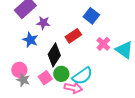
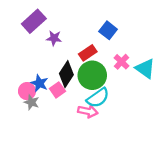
blue star: (30, 40) -> (39, 83), moved
green circle: (61, 74) -> (92, 75), moved, size x1.6
pink square: (45, 78) -> (57, 90), moved

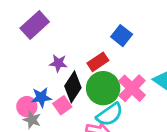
purple star: (54, 38) -> (58, 63), moved
pink cross: (122, 62) -> (132, 88), moved, size x1.5
blue star: (39, 83) -> (41, 97), turned -30

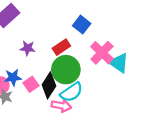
black diamond: (73, 87) -> (49, 85), moved
pink cross: (132, 88) -> (102, 53), moved

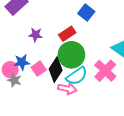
pink cross: (102, 53) -> (105, 71), moved

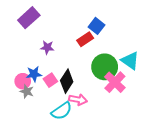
red rectangle: (67, 34) -> (85, 39), moved
green circle: (71, 55) -> (105, 67), moved
cyan semicircle: (77, 76) -> (62, 111), moved

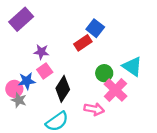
green circle: (105, 67) -> (104, 73), size x0.6
pink square: (50, 80) -> (45, 71), moved
pink arrow: (78, 100) -> (94, 109), moved

